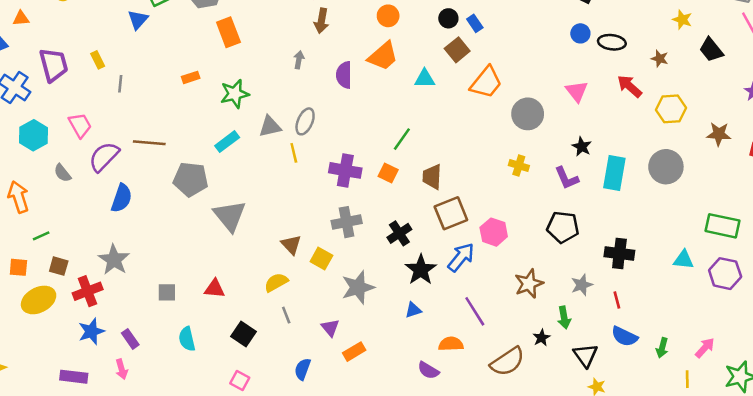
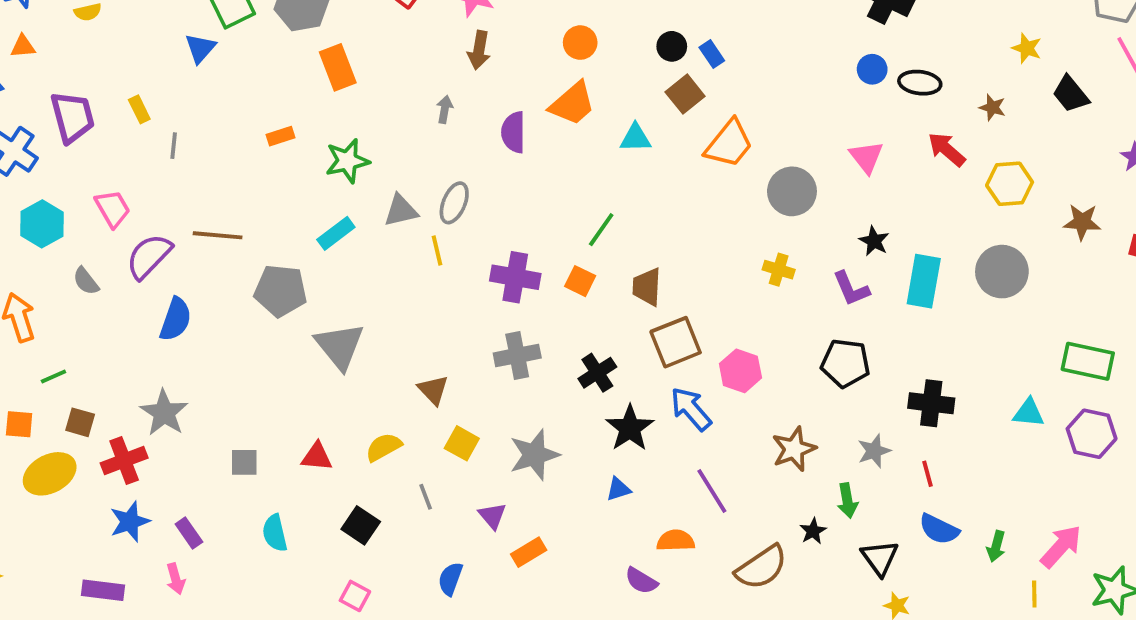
blue arrow: (461, 257) -> (691, 409), turned -80
yellow square: (321, 258) -> (462, 443), moved
yellow semicircle: (276, 282) -> (384, 447), moved
pink arrow: (705, 348) -> (1061, 546), size x1.4

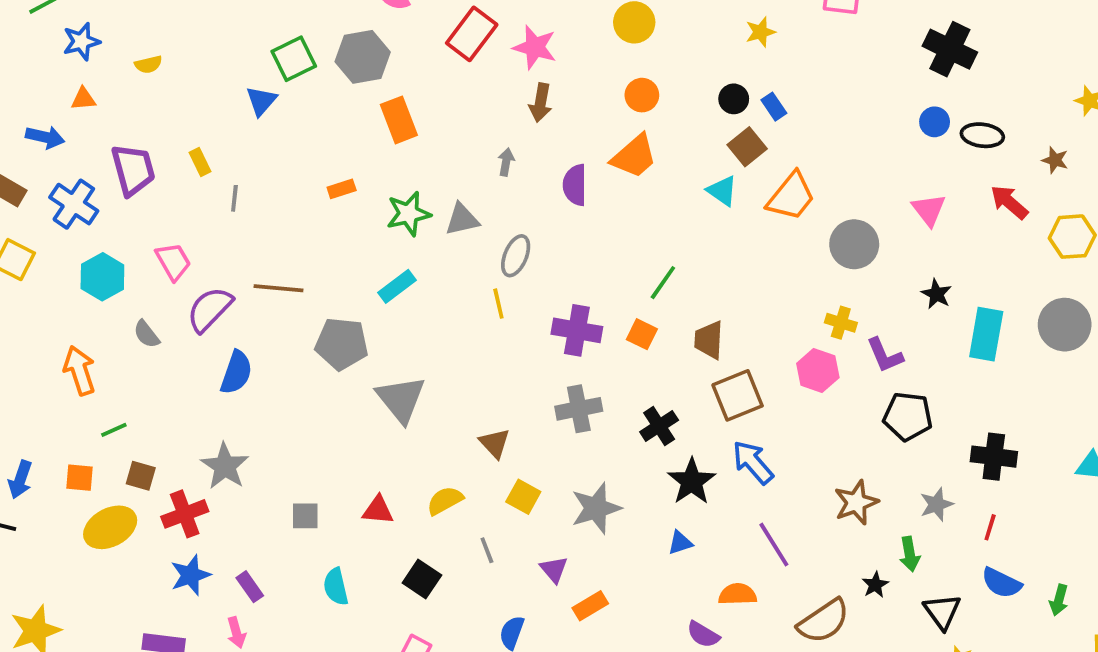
cyan triangle: (636, 138) -> (722, 191), moved, turned 36
gray triangle: (401, 210) -> (462, 219), moved
purple L-shape: (851, 289) -> (885, 355), moved
pink hexagon: (740, 371) -> (818, 371), moved
red line: (927, 474) -> (990, 527), turned 32

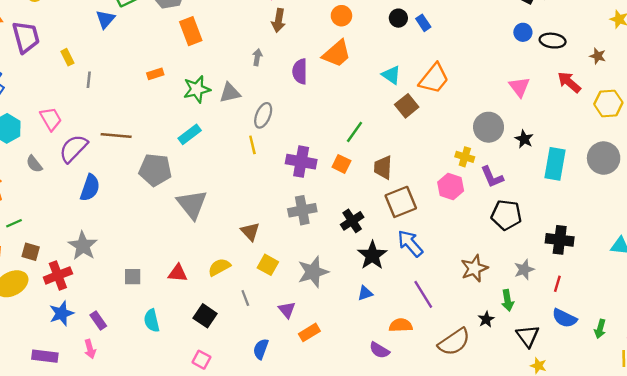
brown square: (747, 147) -> (407, 106), moved
purple trapezoid: (133, 170) -> (26, 37), moved
gray circle: (854, 244) -> (489, 127), moved

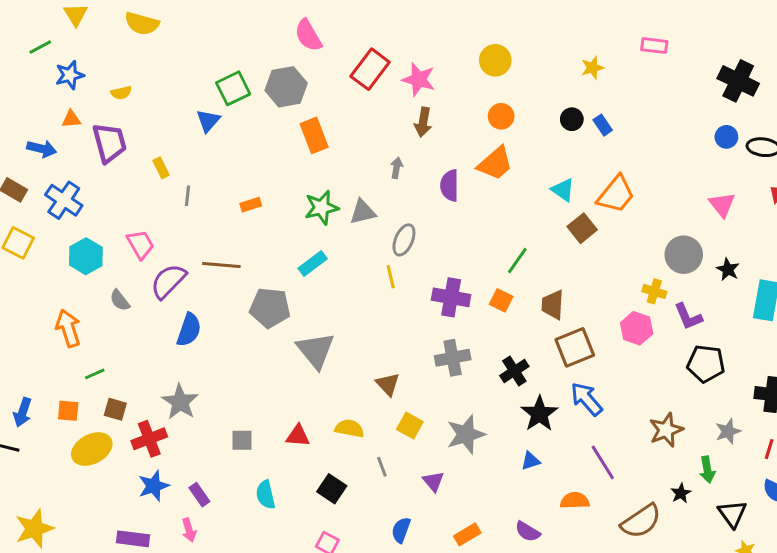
orange rectangle: (155, 74) -> (251, 205), moved
yellow semicircle: (219, 267) -> (349, 428), turned 40
orange rectangle: (309, 332) -> (467, 534), moved
purple semicircle: (379, 350) -> (528, 532), moved

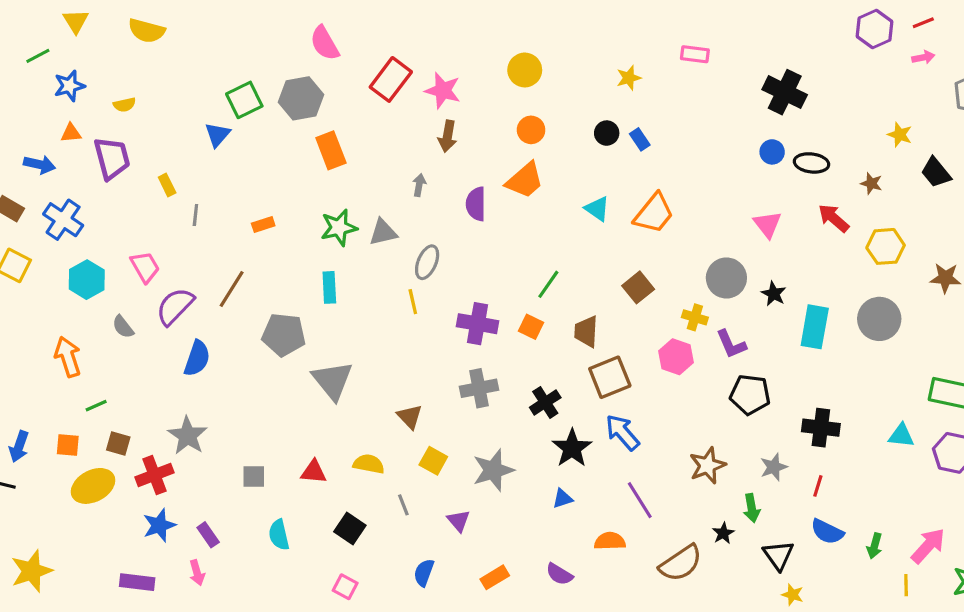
brown square: (582, 228) -> (638, 287), moved
cyan rectangle: (313, 264) -> (329, 287), turned -56
brown line: (221, 265) -> (232, 289), turned -63

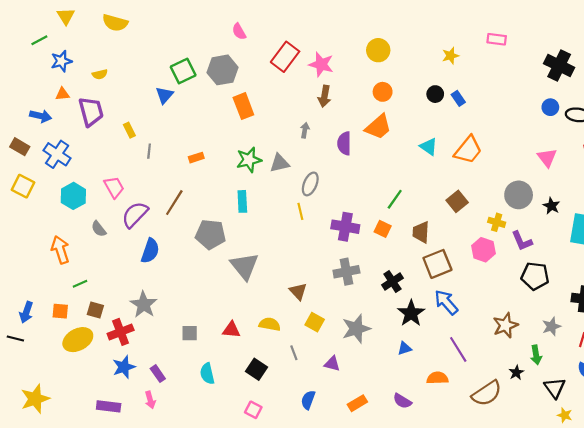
pink semicircle: (325, 43) -> (239, 32), size x0.7
purple triangle: (459, 521) -> (332, 364), turned -35

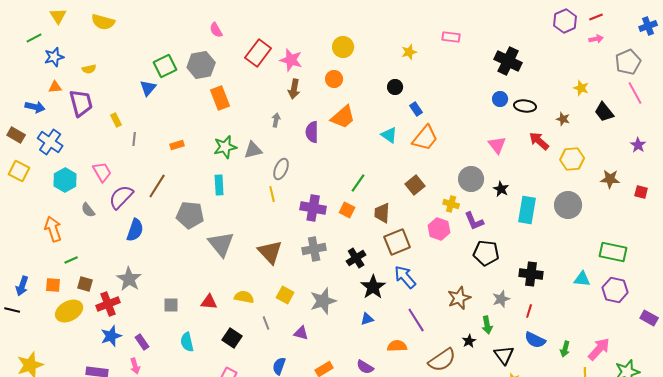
orange circle: (383, 92) -> (334, 79), moved
blue rectangle: (458, 98) -> (416, 109), moved
brown triangle: (298, 291) -> (270, 252), moved, size x1.5

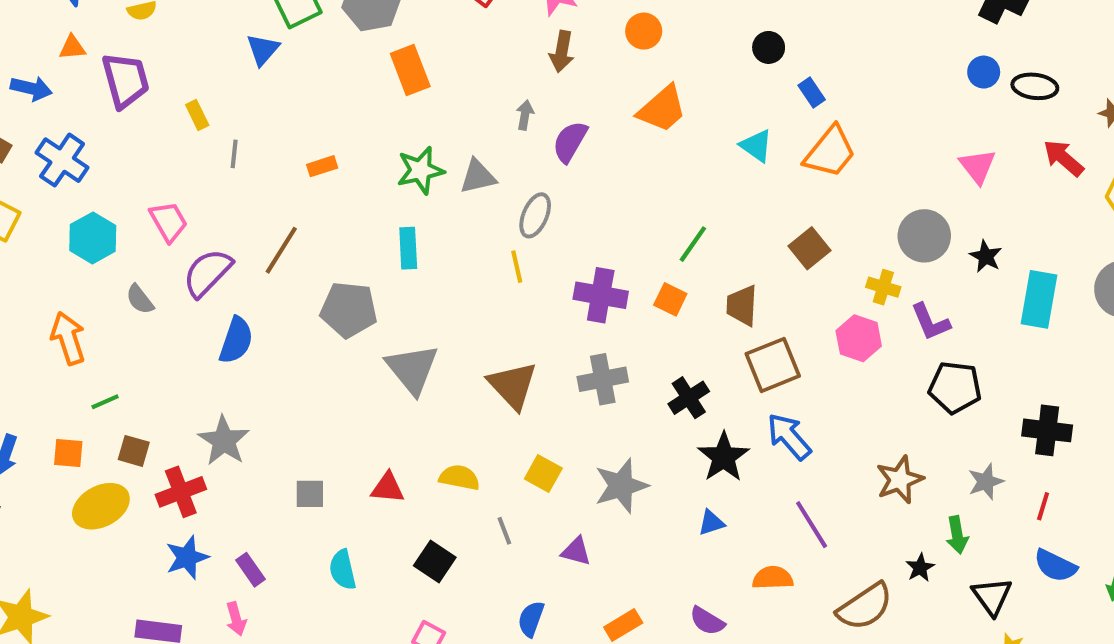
purple semicircle: (312, 132) -> (570, 142), moved, turned 30

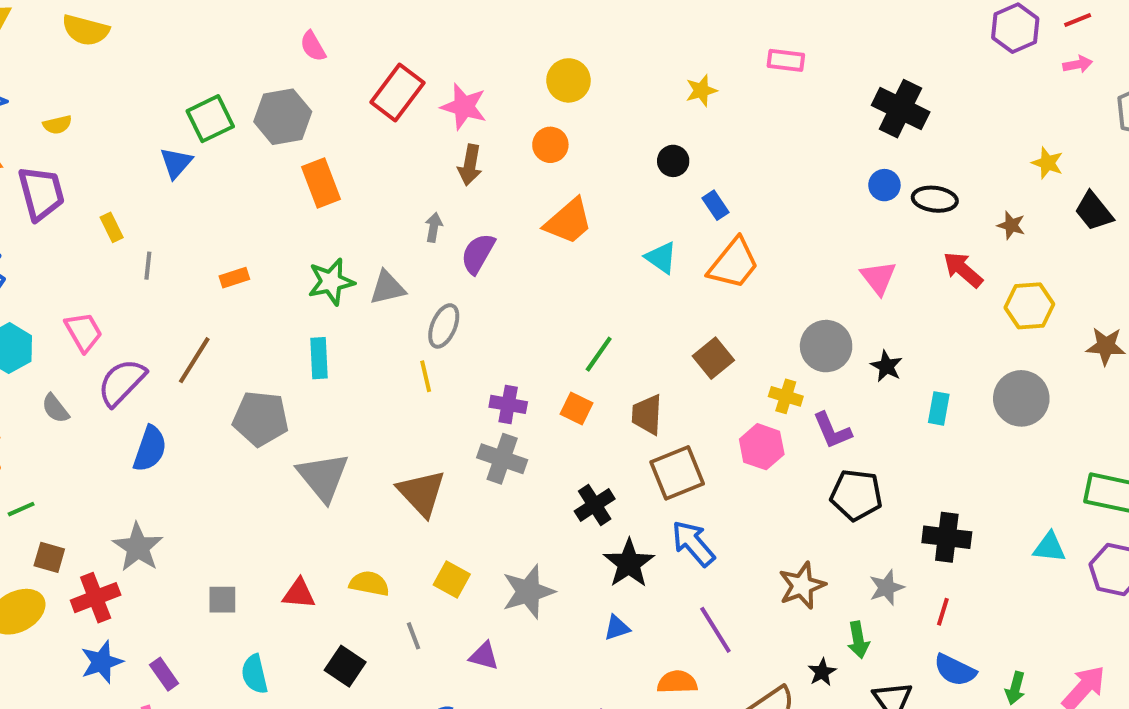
purple cross: (601, 295) -> (508, 404), size x0.7
cyan rectangle: (1039, 299) -> (939, 408), size x0.6
gray cross: (603, 379) -> (502, 459), moved, turned 30

